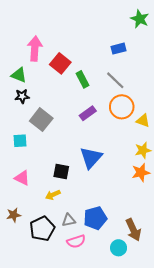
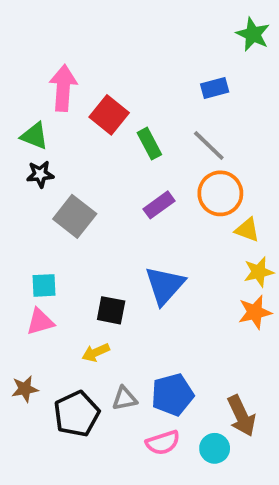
yellow triangle: (143, 121) -> (247, 230), moved
cyan square: (20, 141) -> (44, 285), moved
pink triangle: (22, 178) -> (40, 322), turned -42
pink semicircle: (76, 241) -> (163, 443), moved

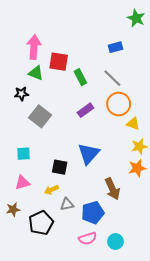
red square: (109, 115) -> (59, 62), turned -30
green triangle: (34, 136) -> (36, 73), moved
pink triangle: (40, 322) -> (22, 183), moved
gray triangle: (125, 398) -> (67, 204), moved
brown arrow: (241, 416) -> (112, 189), moved

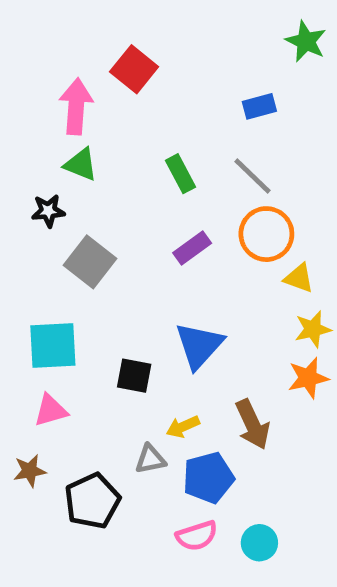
red square: (59, 62) -> (134, 69), moved, turned 30
cyan square: (23, 154) -> (53, 345), size x1.6
yellow arrow: (51, 190) -> (183, 427), moved

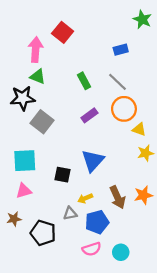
black star: (48, 211) -> (23, 98), size x1.6
orange star: (308, 378) -> (143, 195), moved
black pentagon: (92, 501) -> (43, 233), turned -30

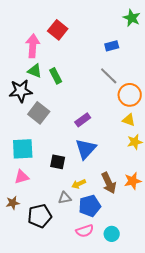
green rectangle: (84, 81) -> (56, 76), moved
orange circle: (124, 109) -> (130, 95), moved
purple rectangle: (89, 115) -> (83, 120), moved
black pentagon: (43, 233) -> (40, 216), turned -30

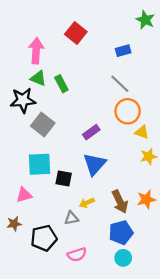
red square: (58, 30) -> (76, 33), moved
orange circle: (130, 95) -> (128, 111), moved
cyan square: (23, 149) -> (39, 164), moved
blue pentagon: (90, 206) -> (121, 232), moved
pink semicircle: (85, 231) -> (77, 255), moved

